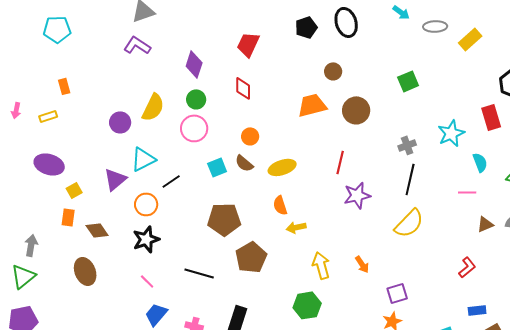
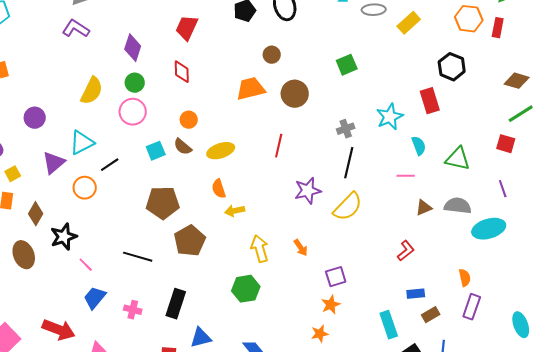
purple circle: (120, 122) -> (35, 118), moved
purple star: (357, 195) -> (308, 191), moved
brown diamond: (97, 230) -> (36, 214), turned 65
black star: (146, 239) -> (64, 237), moved

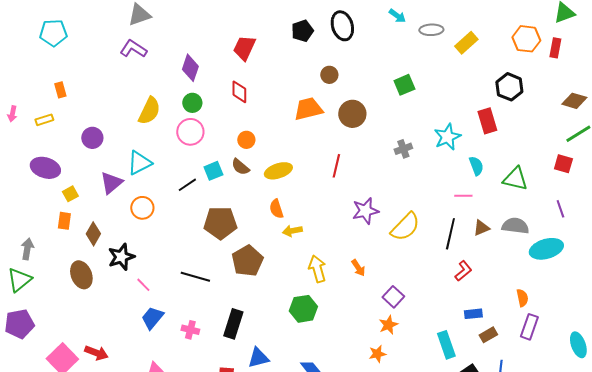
black line: (349, 163) -> (450, 234), moved
black line: (110, 165) -> (187, 185), moved
purple square: (336, 277) -> (393, 297), turned -30
red arrow: (59, 330) -> (96, 353), moved, size x0.7

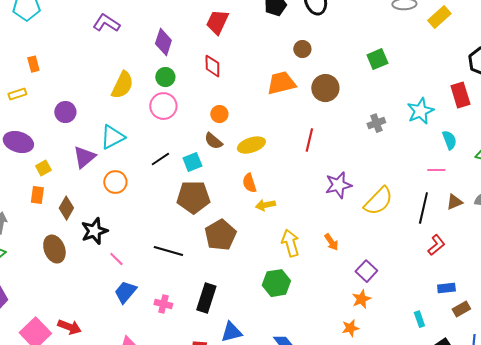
cyan square: (213, 171) -> (192, 162), moved
cyan rectangle: (446, 345) -> (419, 319), size x0.6

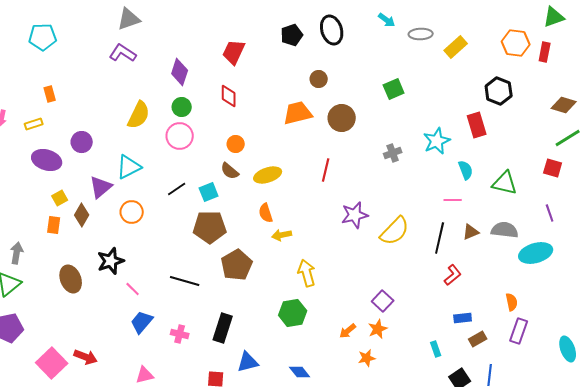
purple ellipse: (18, 142) -> (47, 160), moved
brown diamond: (66, 208) -> (82, 215), moved
orange arrow: (331, 242) -> (348, 331), moved, turned 84

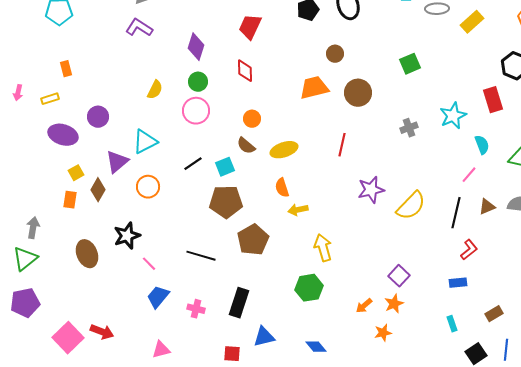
yellow semicircle: (139, 115) -> (155, 90), size x0.7
pink line: (453, 200) -> (469, 175), turned -48
blue rectangle: (463, 318) -> (458, 283), moved

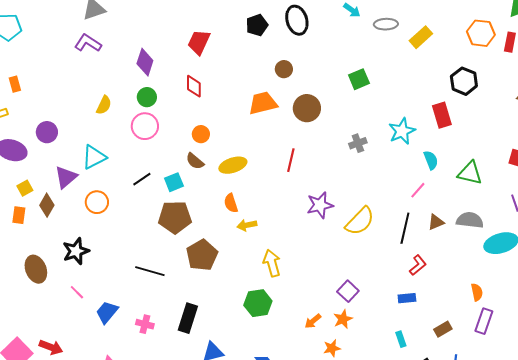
pink line: (149, 264) -> (77, 292), moved

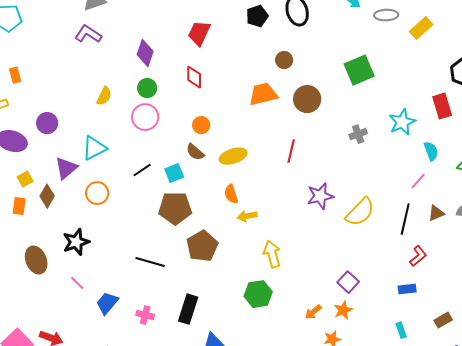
green square: (359, 79) -> (359, 70), size x1.4

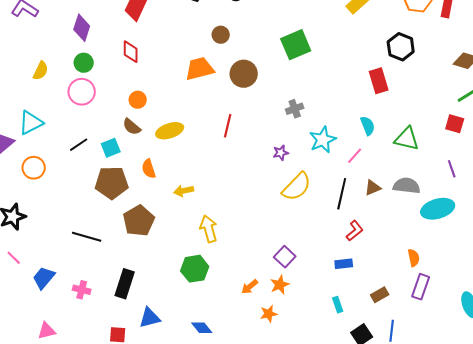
cyan star: (402, 122) -> (323, 140), moved
orange semicircle: (231, 194) -> (149, 169), moved
purple star: (320, 196) -> (281, 153), moved, size x0.6

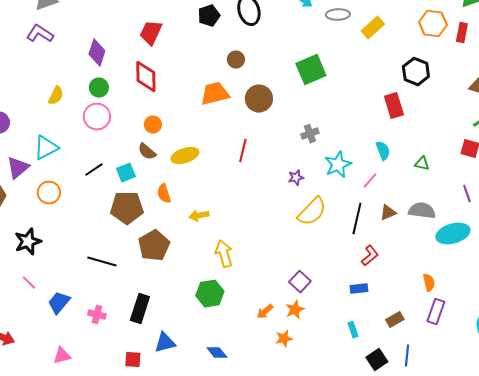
red diamond: (131, 52) -> (146, 77), size x1.4
green triangle: (407, 139) -> (422, 164), size x0.6

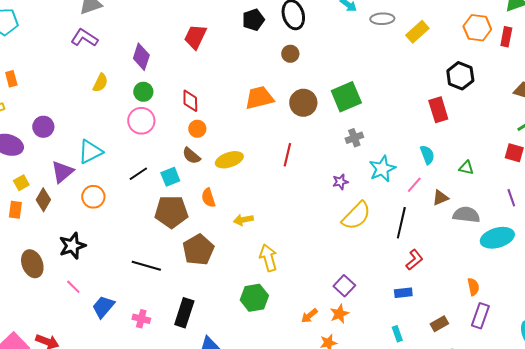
brown circle: (236, 60) -> (290, 54), moved
green square: (311, 70) -> (346, 97), moved
red diamond: (146, 77) -> (190, 101), moved, size x0.7
yellow semicircle: (56, 96) -> (100, 83), moved
brown triangle: (388, 213) -> (440, 198), moved

